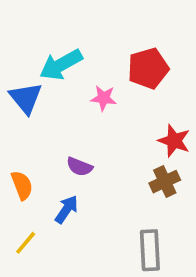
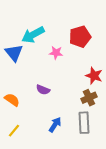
orange semicircle: (22, 185) -> (12, 100), turned -35
blue arrow: (66, 209) -> (55, 125), moved
gray rectangle: (150, 250) -> (84, 123), moved

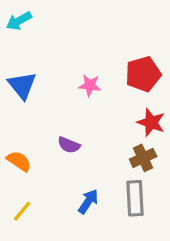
cyan arrow: (33, 35) -> (19, 21), moved, size x0.7
red pentagon: (80, 37) -> (143, 74), moved

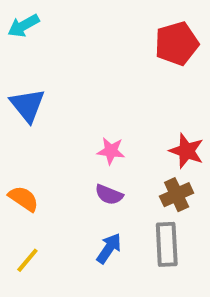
red pentagon: (143, 74) -> (177, 44), moved
pink star: (90, 85) -> (111, 151), moved
purple semicircle: (69, 145) -> (109, 195), moved

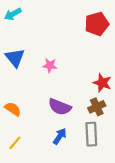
pink star: (111, 151) -> (50, 65), moved
purple semicircle: (109, 195) -> (60, 107), size x1.5

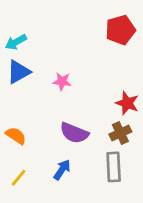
cyan arrow: (13, 14) -> (16, 42), moved
blue triangle: (15, 58) -> (19, 72), turned 40
blue arrow: (60, 136) -> (62, 170), moved

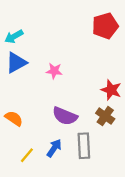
brown cross: (120, 133) -> (105, 116), turned -30
gray rectangle: (114, 167) -> (84, 146), moved
yellow line: (19, 178) -> (27, 155), moved

